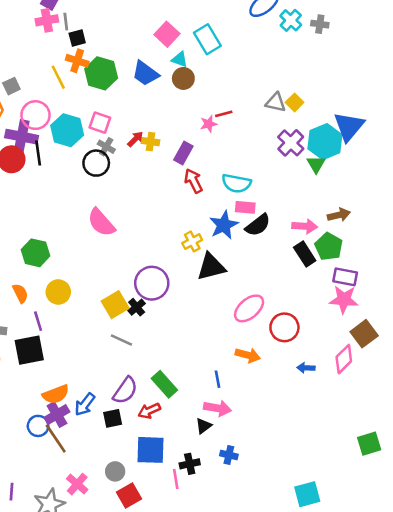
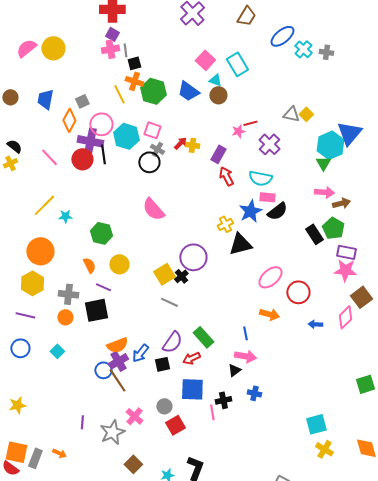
purple cross: (291, 143) -> (269, 144), moved
pink arrow: (305, 226) -> (324, 192), moved
purple line: (38, 321) -> (103, 287), turned -49

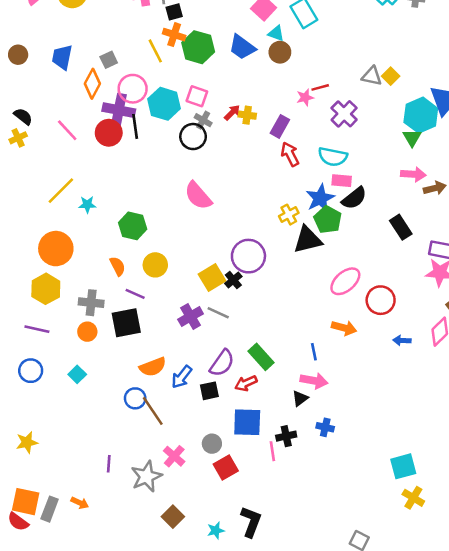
green pentagon: (333, 228) -> (328, 220), moved
purple cross: (118, 361) -> (191, 317), moved

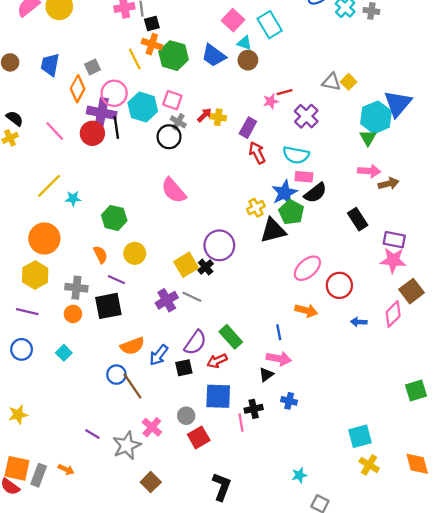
purple line: (109, 464) -> (92, 434), turned -63
cyan star: (216, 531) -> (299, 475), moved

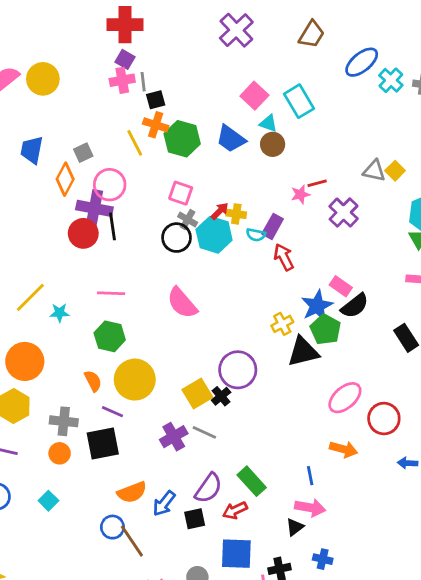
cyan hexagon: (143, 107) -> (214, 235), moved
pink line: (55, 131) -> (111, 293), moved, turned -45
cyan semicircle: (296, 155) -> (256, 235), moved, size x0.6
pink rectangle: (304, 177) -> (341, 286), turned 30
yellow circle: (135, 253) -> (135, 380), size x1.5

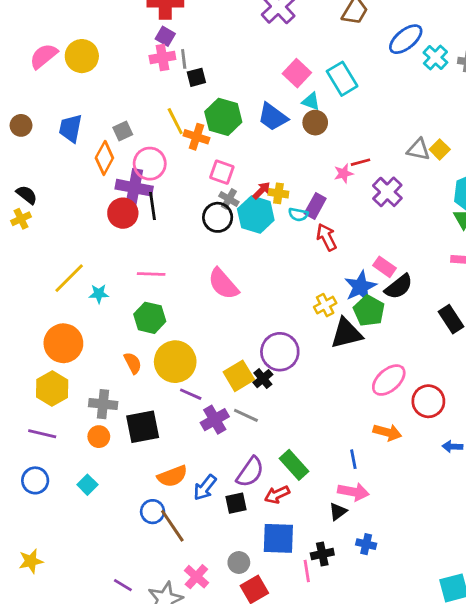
orange cross: (156, 125) -> (196, 137), moved
purple line: (112, 412) -> (191, 394), moved

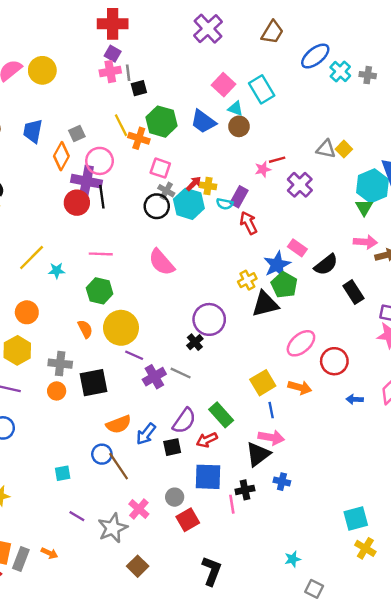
black semicircle: (399, 287) -> (326, 265), moved
orange circle: (63, 343) -> (27, 312), size x0.7
yellow square: (239, 376) -> (263, 383), moved
cyan square: (87, 485) -> (63, 473), moved, turned 35
black triangle: (338, 512) -> (258, 454), size x1.6

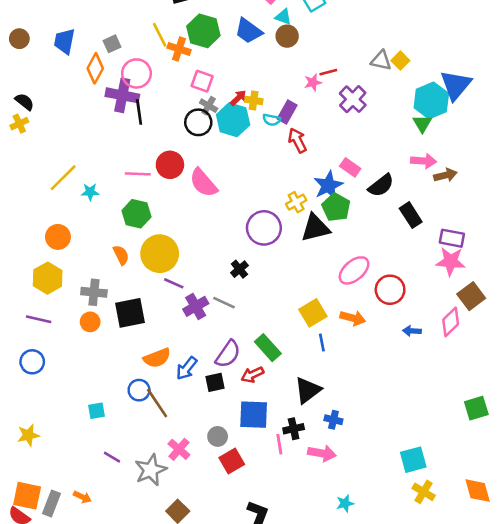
red circle: (77, 203) -> (170, 165), moved
purple circle: (209, 319) -> (264, 228), moved
pink arrow: (271, 437) -> (322, 453), moved

